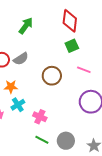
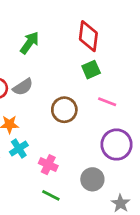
gray circle: (66, 141) -> (92, 179), moved

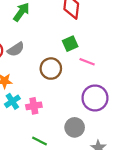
green square: (91, 70) -> (70, 44), moved
pink cross: (48, 165) -> (34, 106), moved, turned -35

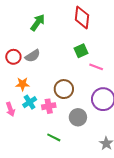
brown circle: (51, 69) -> (64, 89), moved
gray circle: (75, 127) -> (78, 117), moved

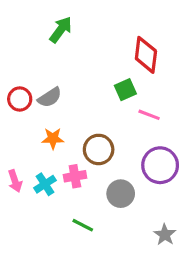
red diamond: (82, 17) -> (146, 55), moved
green arrow: (38, 23) -> (61, 30), moved
orange star: (23, 84) -> (53, 138), moved
cyan cross: (30, 102) -> (45, 184), moved

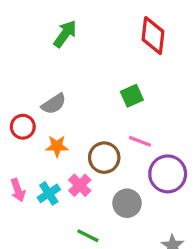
red diamond: (146, 55) -> (153, 36), moved
red circle: (20, 99) -> (23, 127), moved
pink line: (149, 115) -> (140, 141), moved
pink cross: (75, 176) -> (80, 185), turned -35

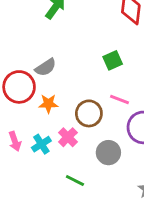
red circle: (23, 127) -> (19, 87), size x1.5

